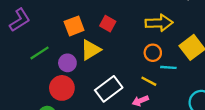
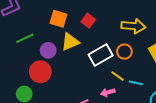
orange square: (74, 26) -> (58, 19), turned 30
cyan line: (168, 67) -> (136, 83), moved
white rectangle: (109, 89) -> (101, 55), moved

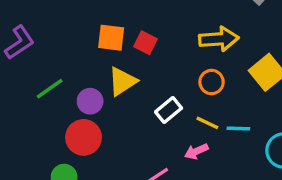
orange square: (58, 19) -> (111, 38), moved
white rectangle: (101, 55) -> (169, 110), moved, size x0.7

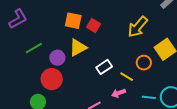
yellow arrow: (219, 39) -> (138, 27), turned 130
orange circle: (212, 82) -> (144, 63), moved
cyan line: (238, 129) -> (149, 97), moved

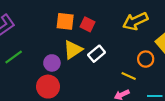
yellow arrow: (138, 27) -> (135, 21), turned 30
green line: (34, 48) -> (14, 57), moved
white rectangle: (104, 67) -> (97, 54), moved

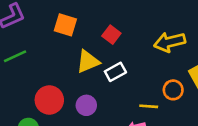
orange square: (65, 21) -> (65, 25), moved
purple circle: (52, 63) -> (86, 105), moved
yellow line: (129, 76) -> (149, 106), turned -32

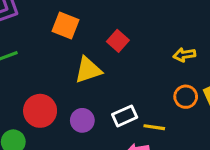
yellow arrow: (170, 42) -> (184, 55), size x0.6
white rectangle: (115, 72) -> (125, 116), moved
orange circle: (173, 90) -> (186, 97), moved

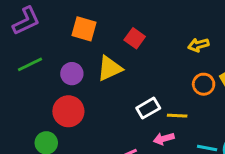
purple circle: (82, 120) -> (72, 74), moved

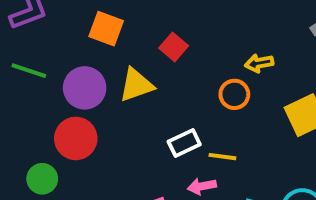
green line: (30, 64) -> (29, 71), turned 40
purple circle: (72, 74) -> (85, 88), size x1.4
orange circle: (204, 84) -> (234, 94), moved

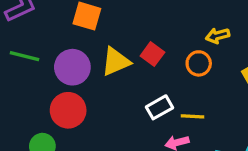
red square: (174, 47) -> (152, 54), moved

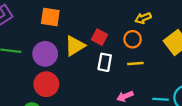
white rectangle: (159, 107) -> (105, 62), moved, turned -42
yellow line: (192, 116) -> (135, 64), moved

